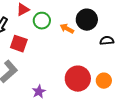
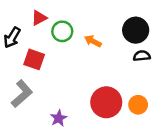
black circle: (87, 20) -> (136, 30), moved

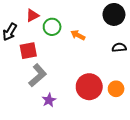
black circle: (136, 30) -> (114, 14), moved
red square: (34, 59) -> (28, 51), turned -30
gray L-shape: (22, 94) -> (38, 75), moved

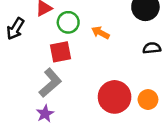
red square: (28, 51) -> (60, 52), moved
purple star: (49, 100) -> (45, 114), moved

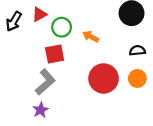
black arrow: (15, 29) -> (14, 21), moved
red circle: (115, 97) -> (104, 78), moved
orange circle: (148, 100) -> (137, 78), moved

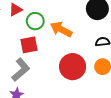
orange arrow: (91, 37) -> (61, 29), size x1.5

